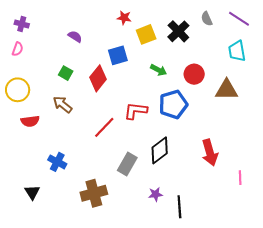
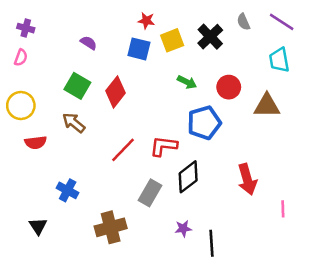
blue square: (118, 55) -> (139, 49), moved, turned 30
green square: (66, 73) -> (77, 86), size x1.5
red L-shape: (136, 111) -> (164, 146), moved

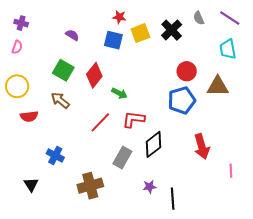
green arrow: (187, 82) -> (119, 93), moved
blue pentagon: (204, 123) -> (182, 100), moved

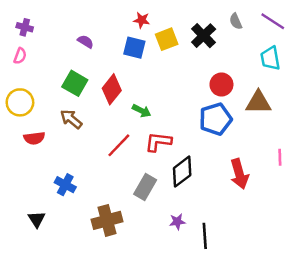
pink line: (231, 171) -> (280, 157), moved

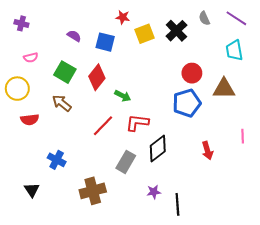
blue square: (134, 48) -> (105, 42), moved
pink semicircle: (20, 56) -> (31, 58), moved, turned 56
red arrow: (239, 174) -> (207, 151), size x0.7

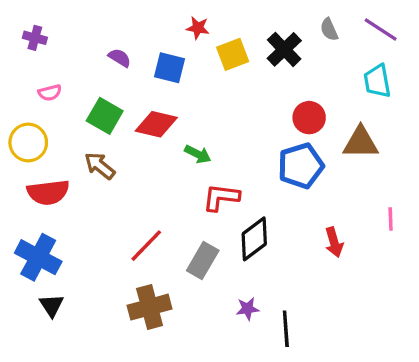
red diamond: (97, 77) -> (156, 124), turned 65
red semicircle: (30, 120) -> (48, 192), size x1.4
red line: (103, 126) -> (146, 246), moved
blue cross: (57, 160) -> (38, 257), moved, size x1.5

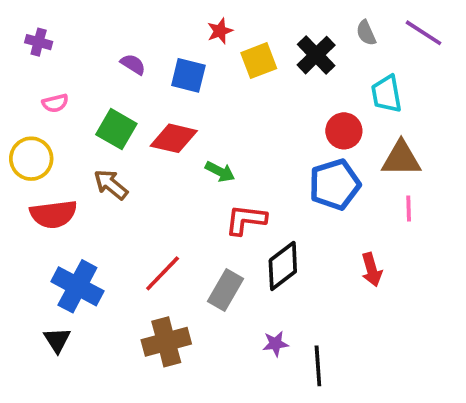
red star: (198, 28) -> (220, 31), turned -30
cyan trapezoid: (377, 81) -> (386, 94), moved
pink line: (391, 219) -> (409, 209), moved
blue cross: (38, 257) -> (77, 286), moved

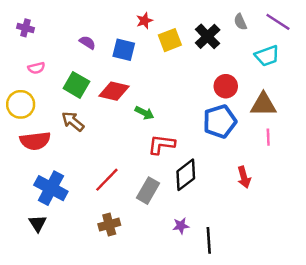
cyan trapezoid: (386, 94) -> (267, 56), moved, turned -100
brown cross: (166, 342) -> (109, 225), size x0.7

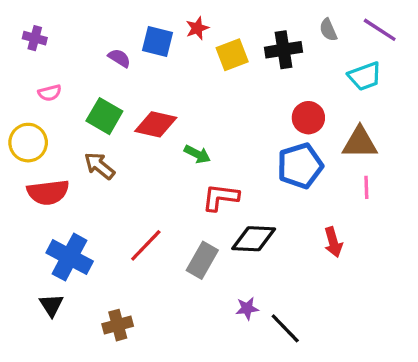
black cross: (208, 36) -> (284, 50), turned 35
blue square: (124, 50) -> (157, 41), moved
black diamond: (186, 175) -> (254, 239), turned 40
brown cross: (109, 225) -> (118, 325), moved
black line: (209, 240) -> (285, 328), turned -40

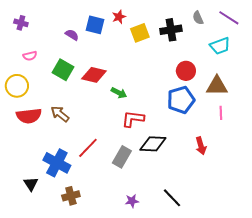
brown arrow: (99, 166) -> (60, 114), moved
blue cross: (70, 257) -> (57, 163), moved
purple star: (247, 308) -> (132, 201), moved

